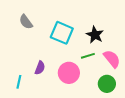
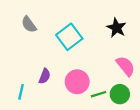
cyan square: (62, 33) -> (69, 37), turned 30
black star: (95, 35) -> (116, 28), moved
green line: (88, 56) -> (99, 94), moved

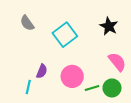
cyan line: (21, 92) -> (28, 87), moved

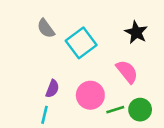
gray semicircle: (27, 23) -> (46, 28), moved
pink semicircle: (117, 62) -> (127, 72), moved
cyan line: (28, 87) -> (45, 115), moved

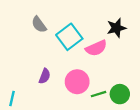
black star: (136, 32) -> (116, 28), turned 30
pink semicircle: (127, 72) -> (96, 48), moved, turned 105
cyan line: (45, 115) -> (12, 99), moved

